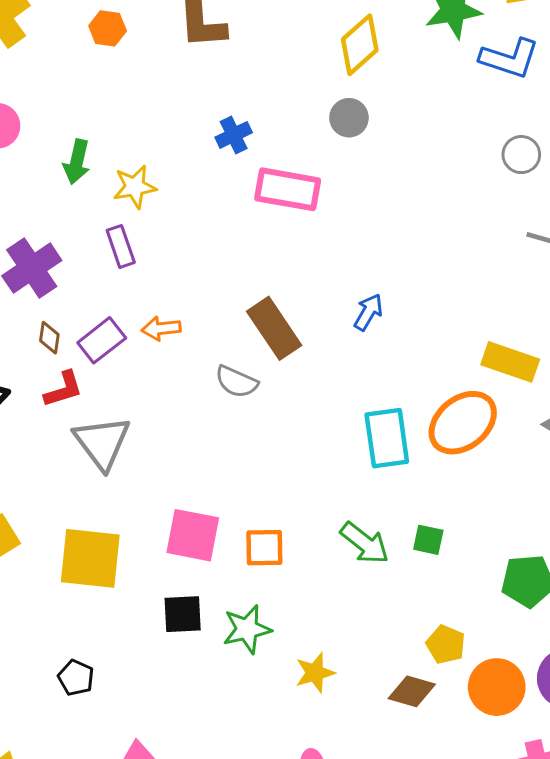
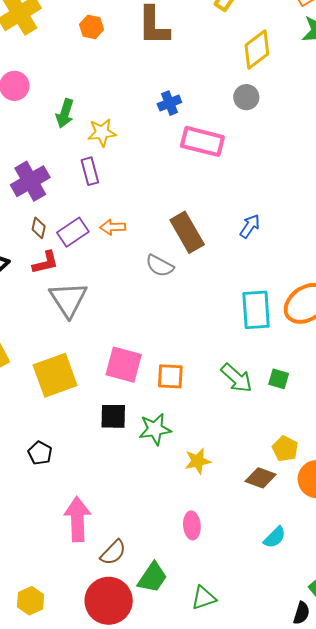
yellow square: (90, 558) -> (55, 375), turned -30

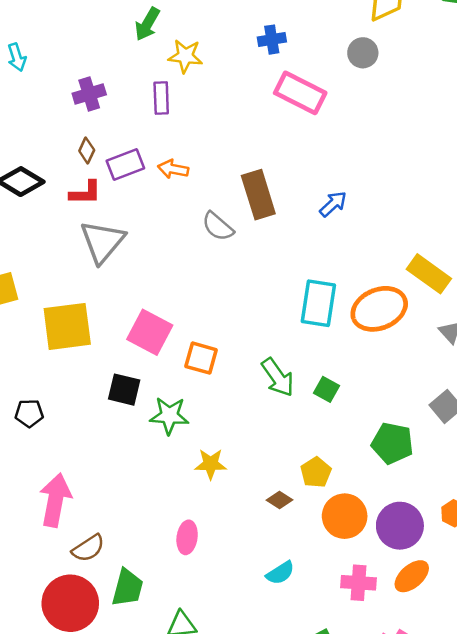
purple cross: (30, 181) -> (89, 94), size x0.7
black pentagon: (40, 453) -> (29, 413), turned 30
brown diamond: (261, 478) -> (280, 500), size x0.7
green trapezoid: (152, 578) -> (127, 588), turned -32

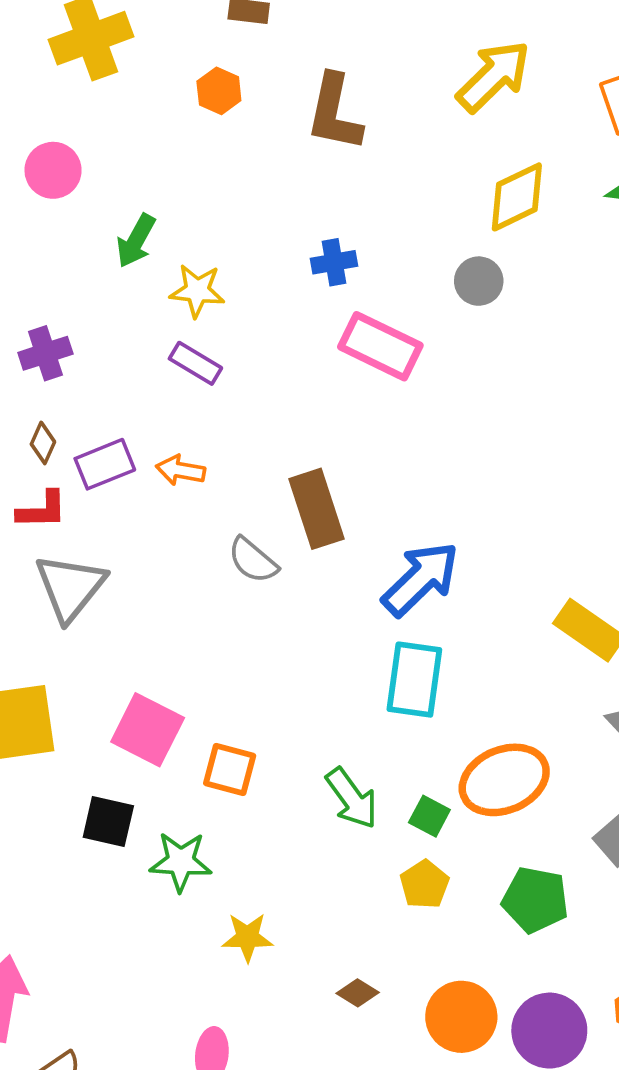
purple rectangle: (161, 98) -> (195, 363), moved, turned -56
blue arrow: (333, 204) -> (421, 579), moved, size x1.8
orange ellipse: (379, 309) -> (504, 780), moved
yellow pentagon: (316, 472) -> (425, 884), moved

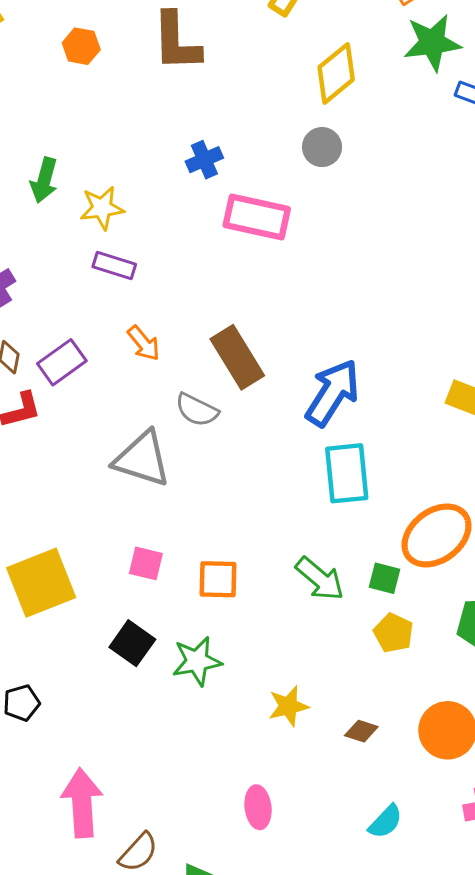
orange arrow: (181, 470) -> (144, 343), moved, turned -126
gray triangle: (70, 587) -> (142, 459), moved, turned -38
pink square: (148, 730) -> (146, 563), size x0.6
black square: (108, 821) -> (132, 643), turned 36
yellow star: (247, 937) -> (288, 706), moved

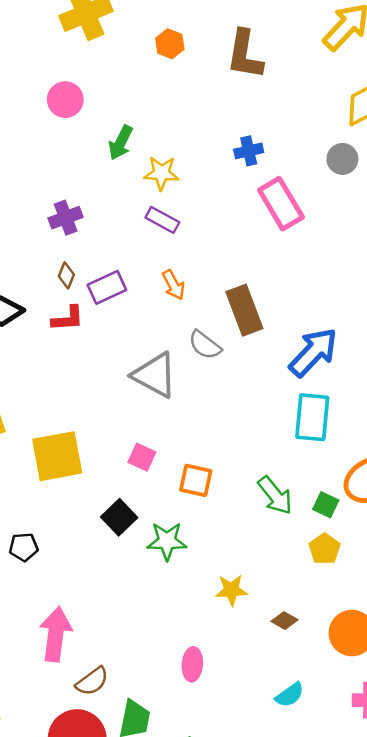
pink rectangle: (257, 217) -> (281, 204), turned 36

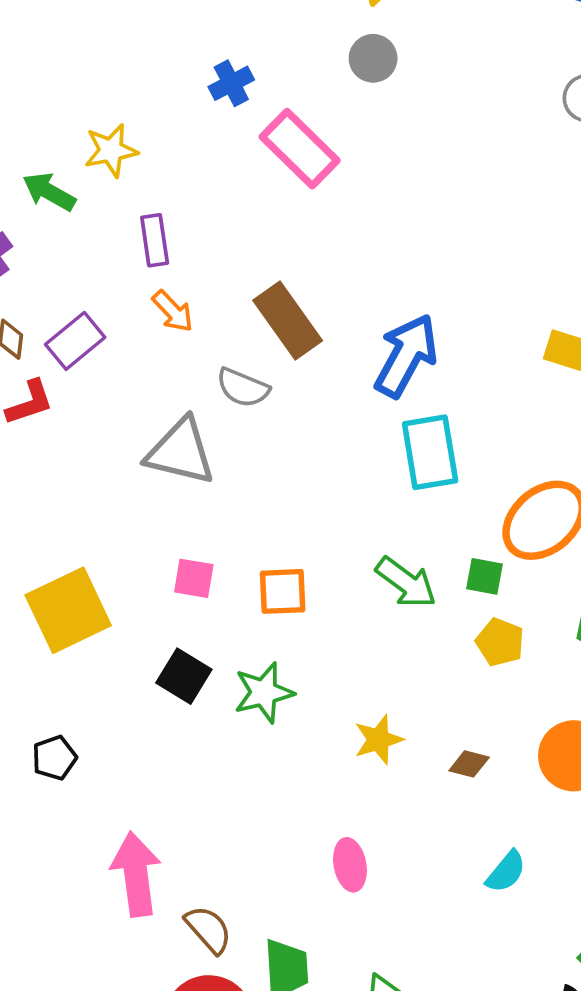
green arrow: (121, 143) -> (49, 192), moved, turned 108
purple rectangle: (162, 220) -> (155, 240), moved, turned 68
brown semicircle: (92, 681) -> (208, 929), turned -80

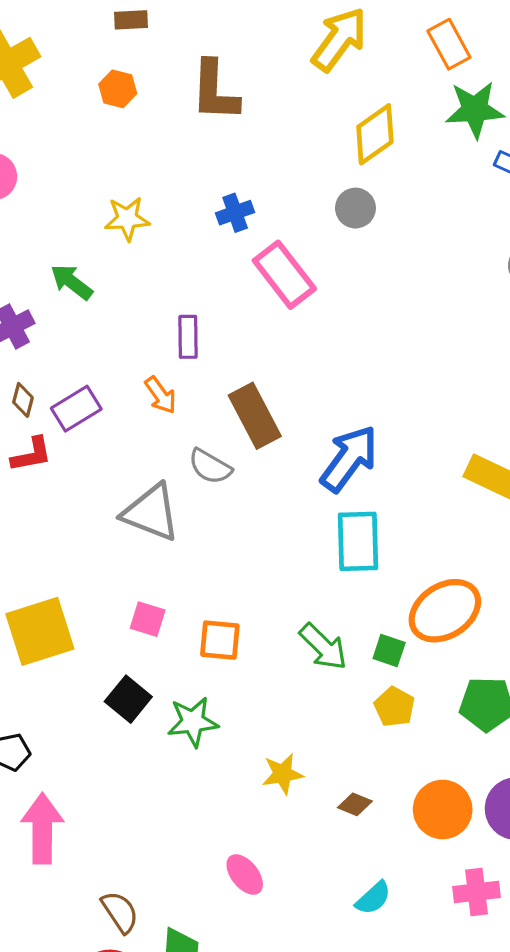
yellow star: (111, 150) -> (127, 219), moved
purple rectangle: (155, 240) -> (188, 337), moved
pink ellipse: (350, 865) -> (245, 875), turned -36
pink arrow: (136, 874) -> (42, 828), moved

